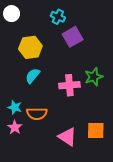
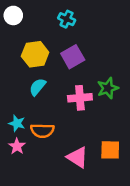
purple square: (73, 37) -> (73, 57), moved

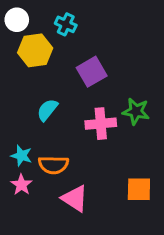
cyan cross: (67, 19) -> (66, 24), moved
yellow hexagon: (35, 54) -> (35, 50), moved
green star: (108, 88) -> (136, 111), turned 30
pink triangle: (77, 157) -> (75, 198), moved

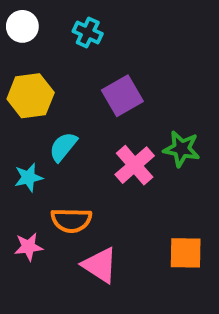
yellow hexagon: (35, 50) -> (31, 96), moved
pink cross: (101, 124) -> (135, 165), turned -36
cyan star: (21, 156) -> (28, 177), moved, turned -30
pink star: (21, 185) -> (28, 247), turned 30

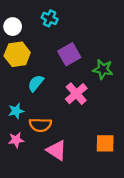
white circle: (22, 26) -> (13, 27), moved
green star: (182, 149) -> (103, 69), moved
cyan star: (28, 177) -> (16, 111), moved

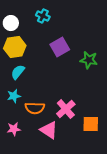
cyan semicircle: (36, 83) -> (18, 72), moved
pink cross: (76, 94) -> (66, 109), moved
pink star: (16, 140) -> (14, 129), moved

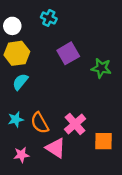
cyan star: (14, 96) -> (16, 119), moved
orange semicircle: (35, 108) -> (40, 123), turned 60
pink star: (14, 129) -> (21, 155), moved

